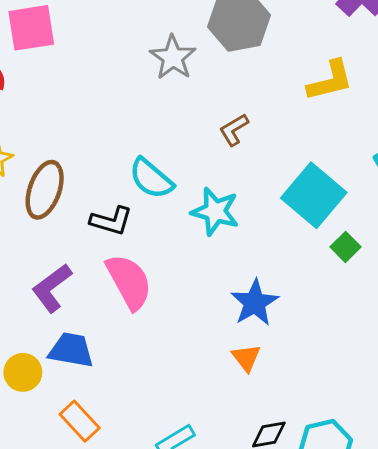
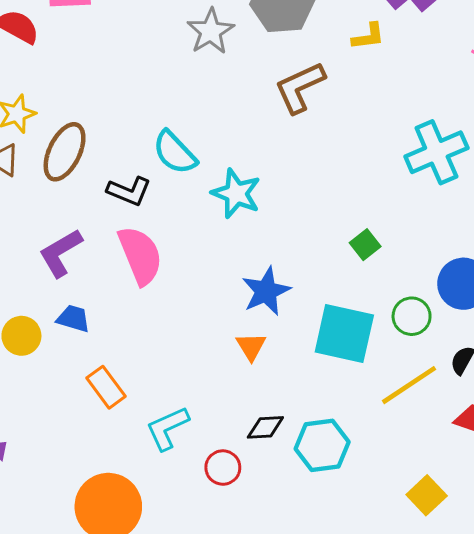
yellow L-shape: (330, 81) -> (368, 36), moved, size x0.7
brown L-shape: (234, 130) -> (300, 87), moved, size x1.6
cyan square: (314, 195) -> (344, 334), moved, turned -34
blue trapezoid: (71, 350) -> (73, 319), size x0.7
orange rectangle: (80, 421) -> (106, 387), moved

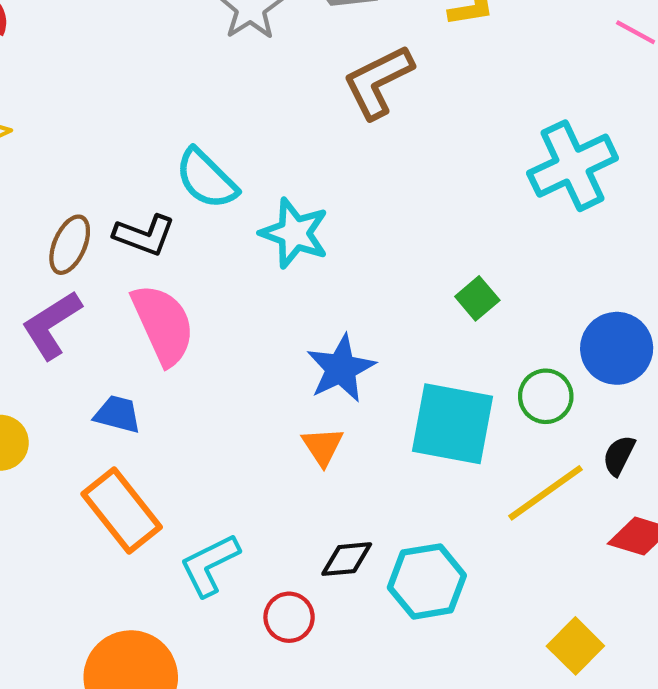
brown ellipse: (65, 152) -> (70, 245), moved, size x0.7
blue trapezoid: (73, 319) -> (118, 414), moved
orange rectangle: (106, 387) -> (122, 511), size x1.4

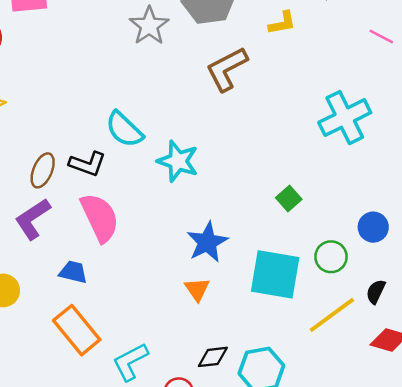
blue circle: (617, 348) -> (373, 227), size x0.7

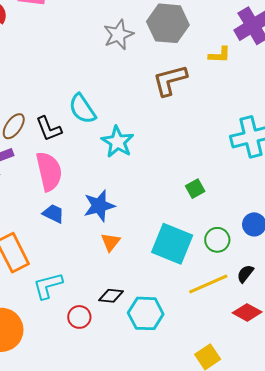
black L-shape: (88, 164) -> (49, 129), turned 36
blue star: (207, 242) -> (99, 206), moved
blue trapezoid: (73, 272) -> (53, 214), moved

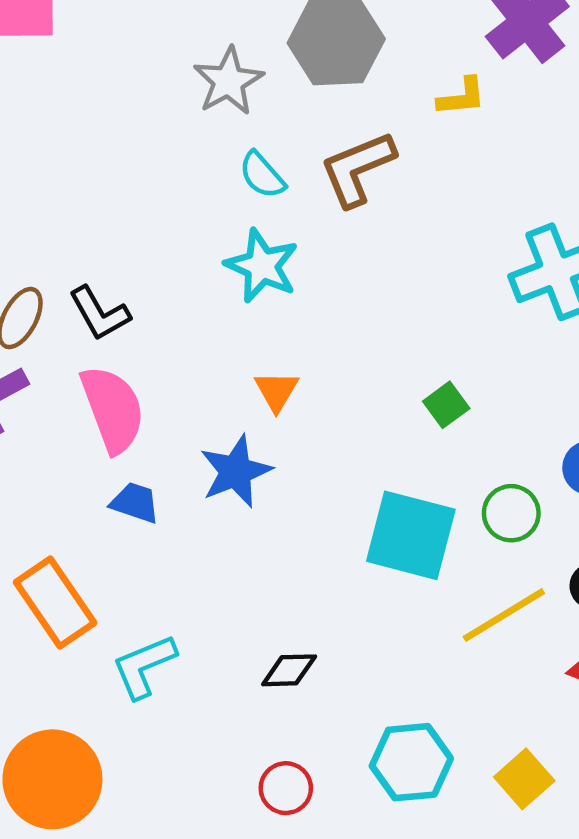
cyan semicircle: (82, 109) -> (262, 175), moved, size x0.7
cyan star: (118, 142) -> (262, 266), moved
orange triangle: (111, 242) -> (277, 391), moved
cyan hexagon: (146, 313) -> (411, 762), moved
red circle: (79, 317) -> (286, 788), moved

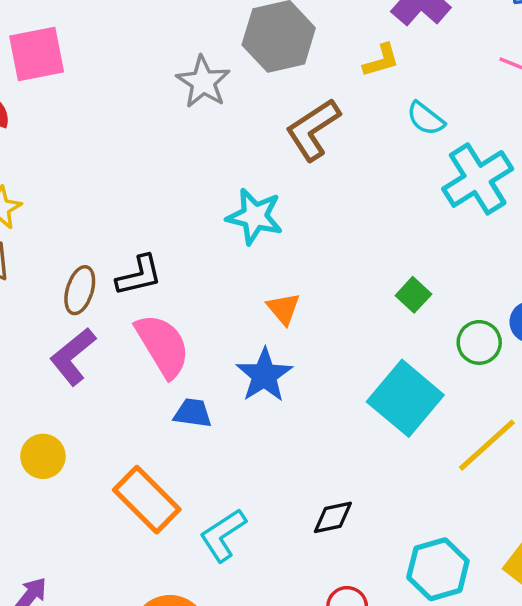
cyan semicircle: (262, 175) -> (426, 119), moved
black L-shape: (99, 313) -> (139, 275), turned -63
green circle: (511, 513) -> (479, 342), moved
cyan square: (411, 535) -> (405, 398), turned 36

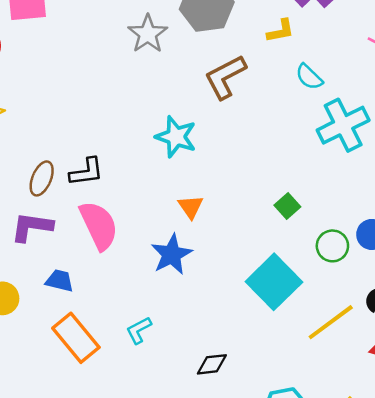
purple L-shape: (73, 356) -> (32, 227), turned 42
blue trapezoid: (193, 413) -> (60, 281), moved
cyan L-shape: (223, 535) -> (139, 330), moved, size x0.7

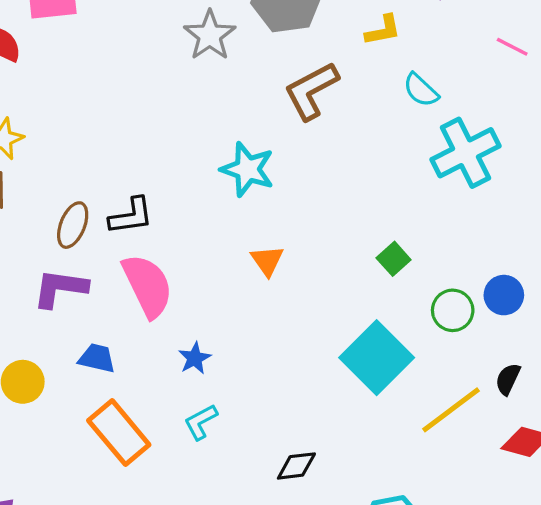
blue star: (172, 254) -> (195, 358), moved, size x0.6

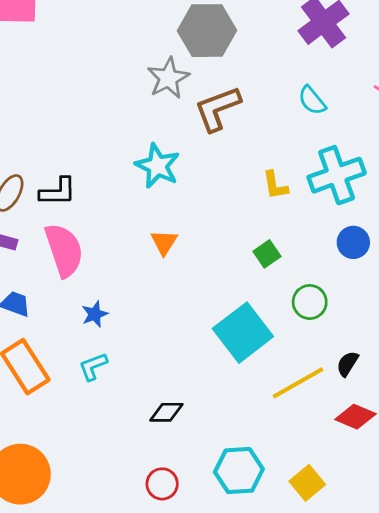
yellow L-shape: (383, 30) -> (275, 185), moved, turned 84
gray star: (210, 35) -> (168, 78), moved
cyan semicircle: (421, 90) -> (312, 100), moved
blue circle: (504, 295) -> (353, 242), moved

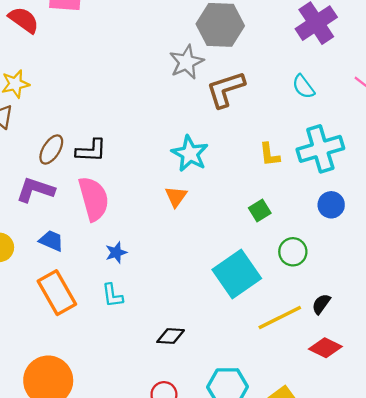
cyan star: (157, 166) -> (190, 154), moved
cyan L-shape: (93, 367) -> (112, 295), turned -80

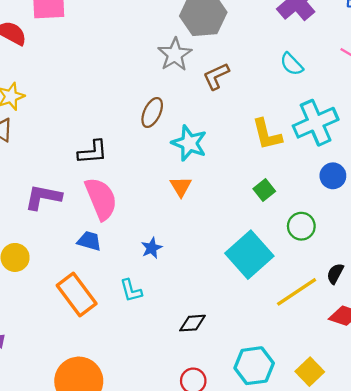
brown L-shape: (226, 89) -> (216, 76), size x0.7
brown ellipse: (51, 149) -> (152, 112), moved
yellow L-shape: (270, 155) -> (267, 134), size x1.4
blue trapezoid: (51, 241) -> (89, 241), moved
blue star: (116, 252) -> (152, 248), moved

